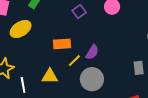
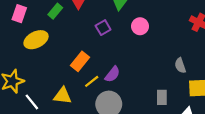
orange rectangle: (62, 44) -> (80, 61), turned -54
white line: (23, 85) -> (32, 102), turned -35

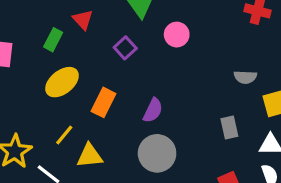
yellow ellipse: (36, 40) -> (62, 82), moved
gray semicircle: (180, 65) -> (245, 77), turned -56
yellow line: (92, 81) -> (64, 135), moved

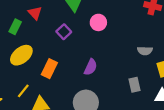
purple semicircle: (153, 110) -> (91, 67), moved

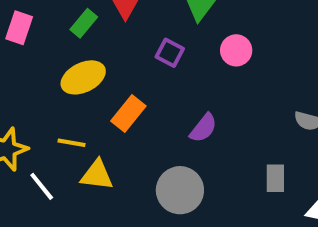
purple square: (64, 32) -> (170, 53), turned -32
yellow line: (23, 91) -> (72, 143), turned 48

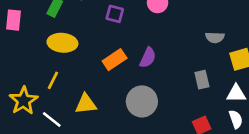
yellow ellipse: (83, 77) -> (62, 43), turned 44
orange rectangle: (128, 113) -> (115, 60), moved, turned 30
yellow line: (72, 143) -> (53, 80), moved, turned -60

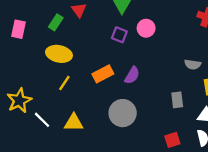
purple square: (115, 14) -> (119, 35), moved
yellow line: (53, 80) -> (64, 83), moved
yellow triangle: (86, 104) -> (74, 123), moved

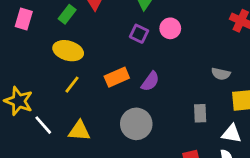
yellow star: (19, 101) -> (19, 101), turned -30

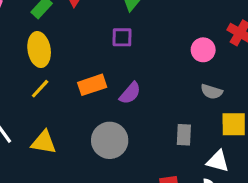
pink circle: (170, 28) -> (203, 50), moved
purple square: (139, 34) -> (122, 37), turned -30
yellow ellipse: (68, 51) -> (39, 50), turned 60

